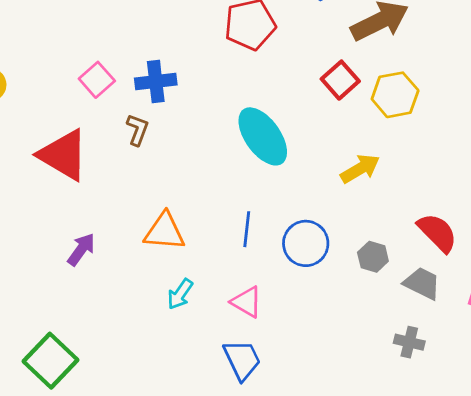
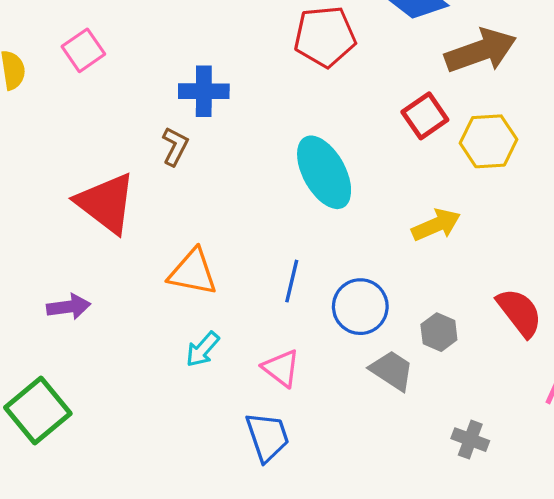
pink square: (97, 80) -> (83, 50), moved
red triangle: (63, 155) -> (106, 203), moved
purple arrow: (81, 249) -> (69, 307), moved, turned 40
gray trapezoid: (422, 283) -> (392, 370), moved

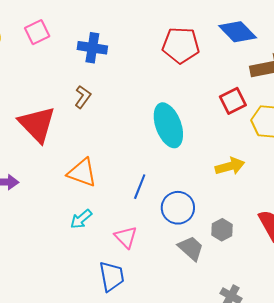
blue cross: (204, 91) -> (92, 48), moved

